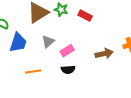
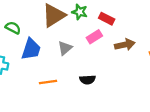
pink rectangle: (67, 51) -> (94, 37), moved
brown arrow: (104, 54) -> (125, 45), moved

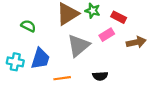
gray triangle: (65, 48) -> (78, 46), size x1.6
blue trapezoid: (31, 49) -> (40, 59), moved

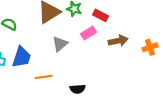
gray triangle: (78, 46) -> (60, 44), size x0.7
black semicircle: (100, 76) -> (78, 89), moved

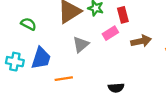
red rectangle: (101, 15) -> (123, 15), turned 48
black semicircle: (78, 89) -> (116, 88), moved

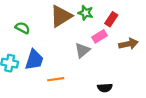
red rectangle: (123, 15) -> (111, 19), turned 48
gray triangle: (81, 44) -> (82, 50), moved

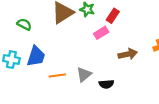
brown arrow: (128, 44) -> (128, 54), moved
gray triangle: (82, 50) -> (84, 74), moved

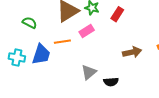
pink rectangle: (101, 33) -> (87, 31), moved
orange line: (57, 75) -> (62, 42), moved

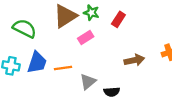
green semicircle: (30, 23) -> (25, 28), size x1.5
orange line: (62, 42) -> (63, 68), moved

